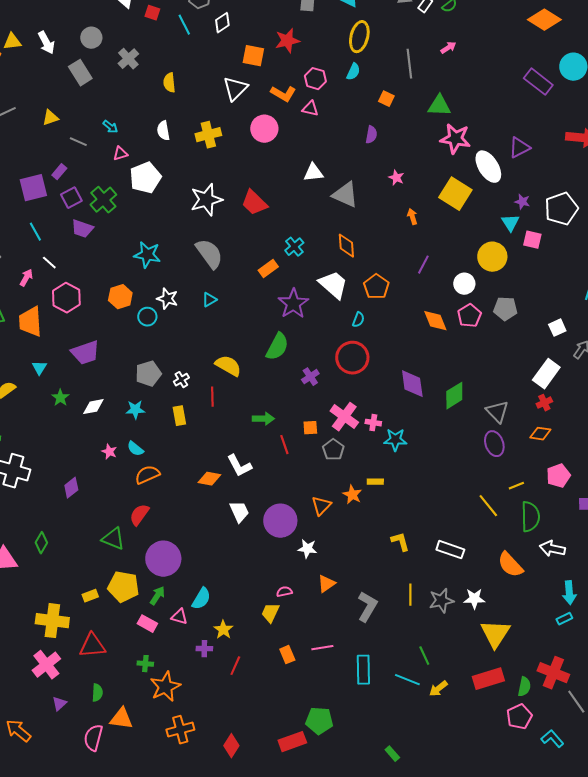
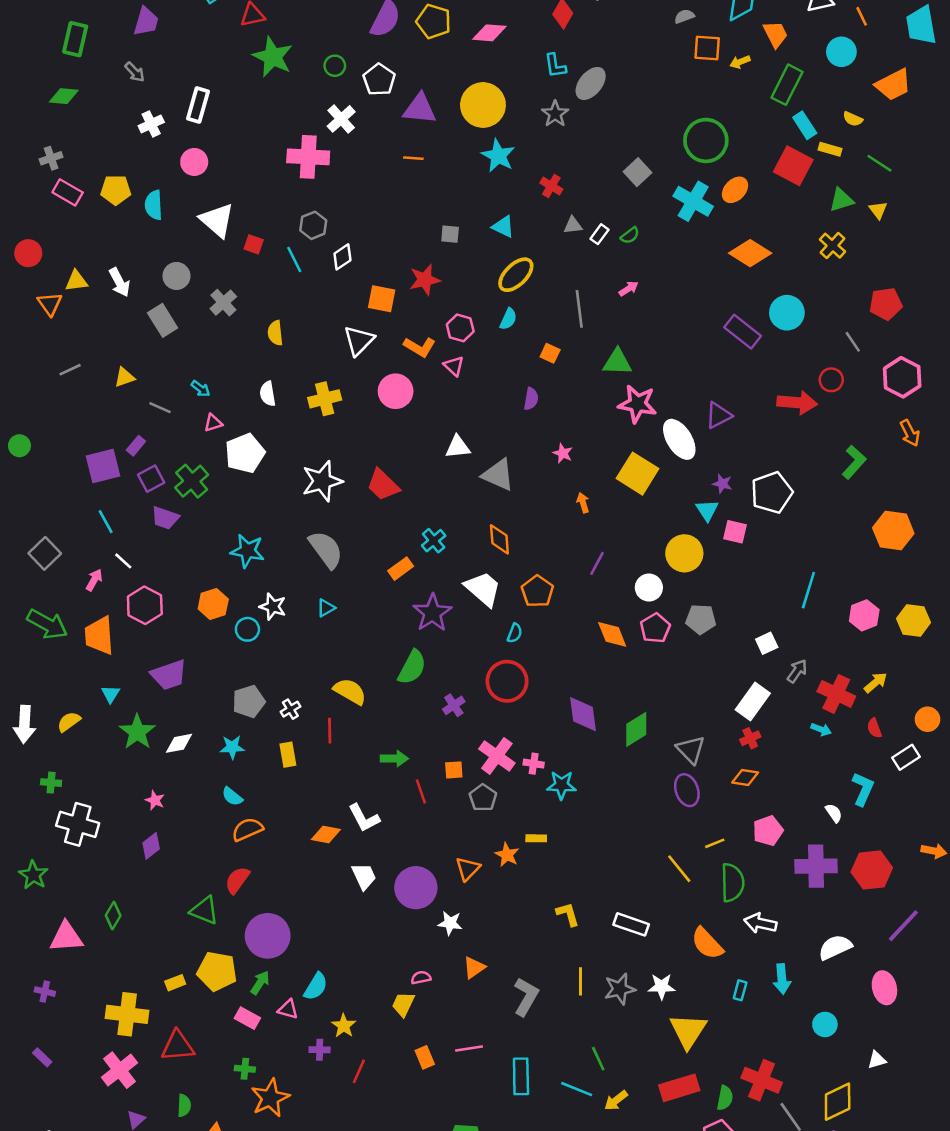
yellow ellipse: (359, 37) -> (516, 275), turned 32
pink triangle: (310, 109) -> (454, 366), turned 30
green star: (60, 398) -> (137, 732), size x1.6
pink star: (109, 452) -> (155, 800), moved
cyan rectangle: (564, 619) -> (740, 990), moved, turned -49

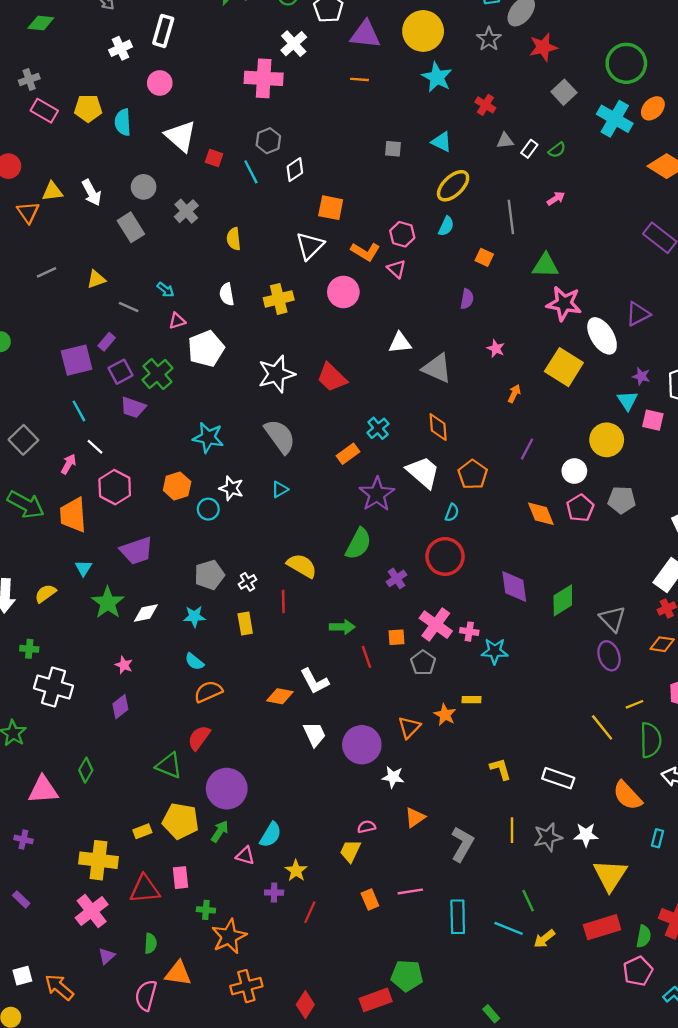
red star: (425, 280) -> (543, 47), moved
orange arrow: (583, 503) -> (514, 394), turned 42
pink rectangle: (247, 1018) -> (181, 878), moved, turned 55

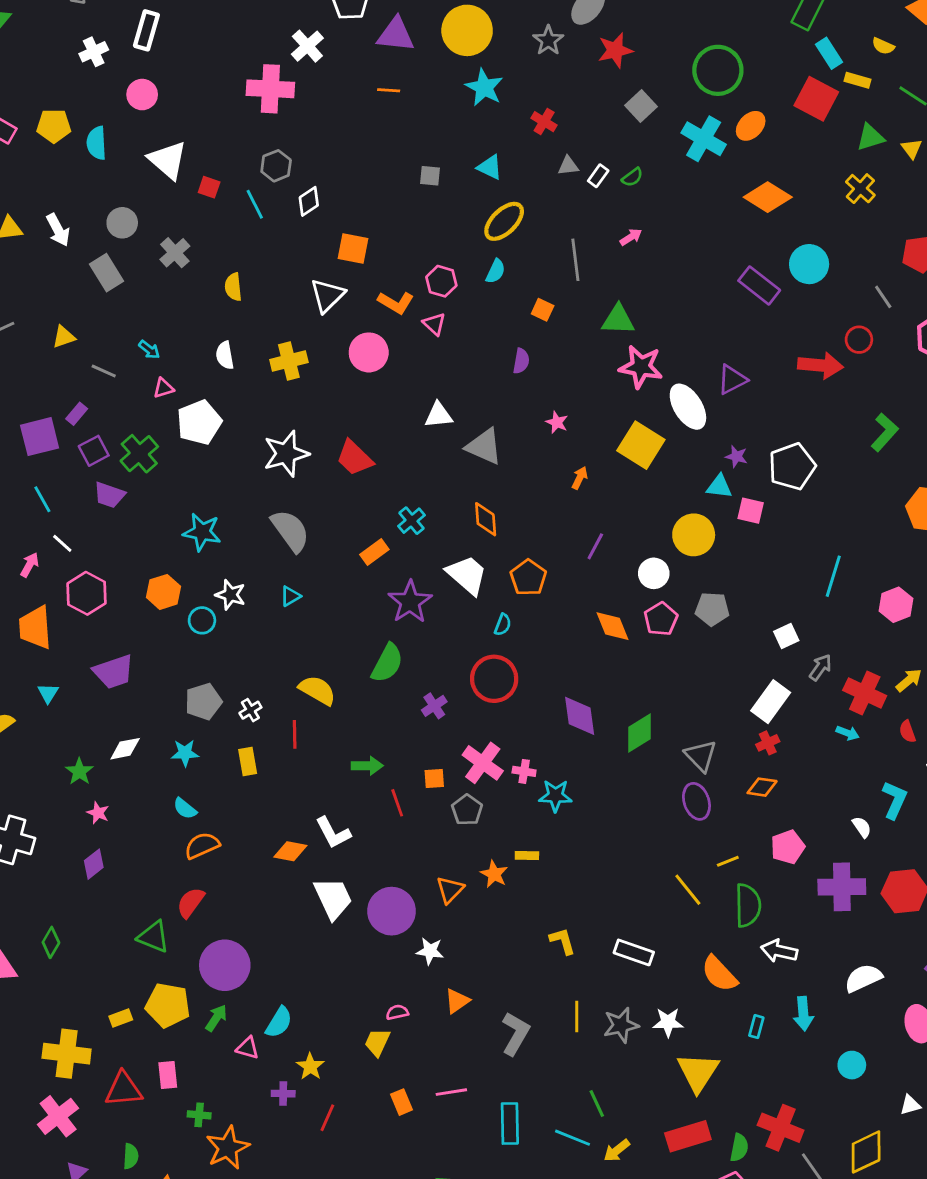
cyan triangle: (627, 401) -> (719, 486), turned -50
green star: (108, 603) -> (79, 771), moved, size x0.7
white trapezoid: (314, 734) -> (333, 898), size x1.4

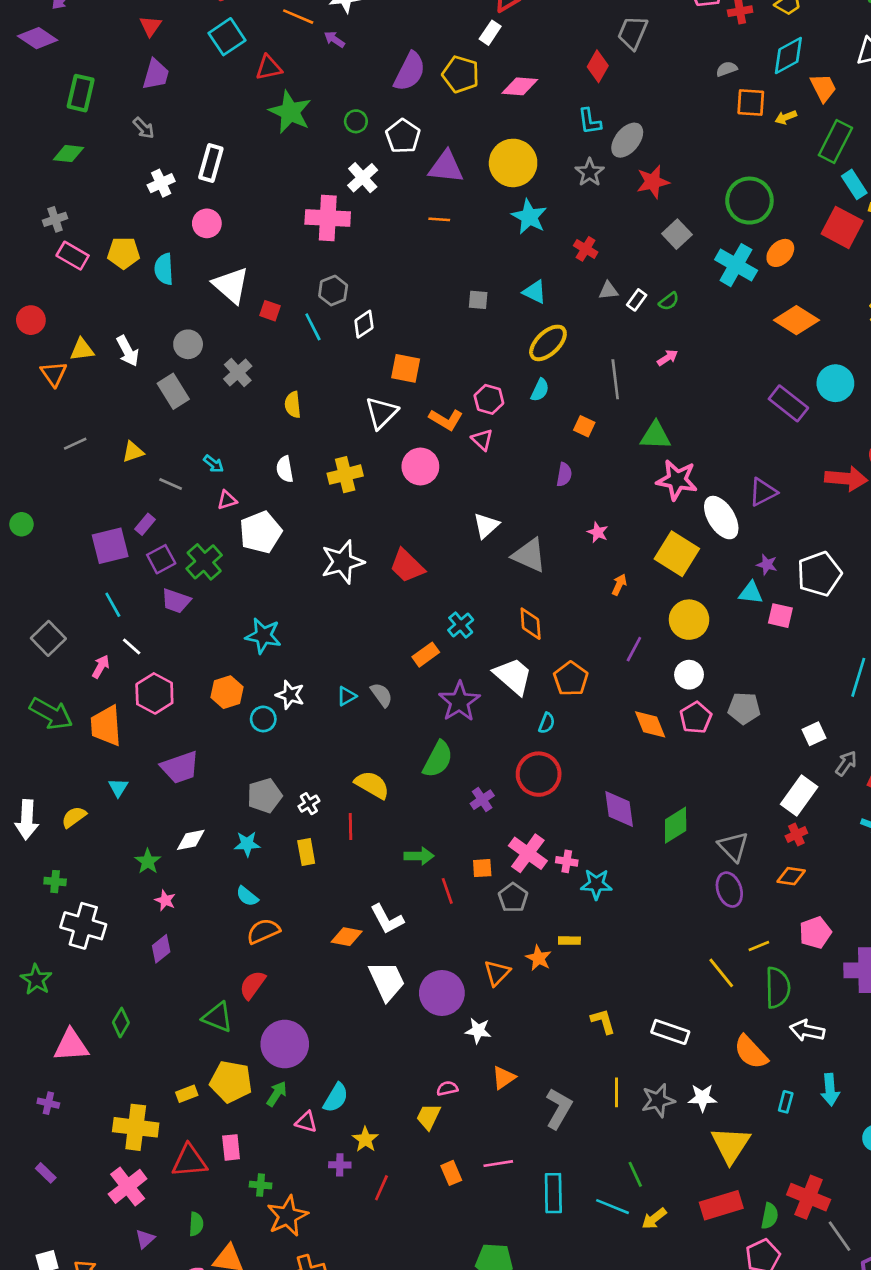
white triangle: (439, 415) -> (486, 526), turned -36
gray semicircle: (290, 531) -> (381, 695), moved, size x0.6
yellow circle: (694, 535) -> (689, 620), moved

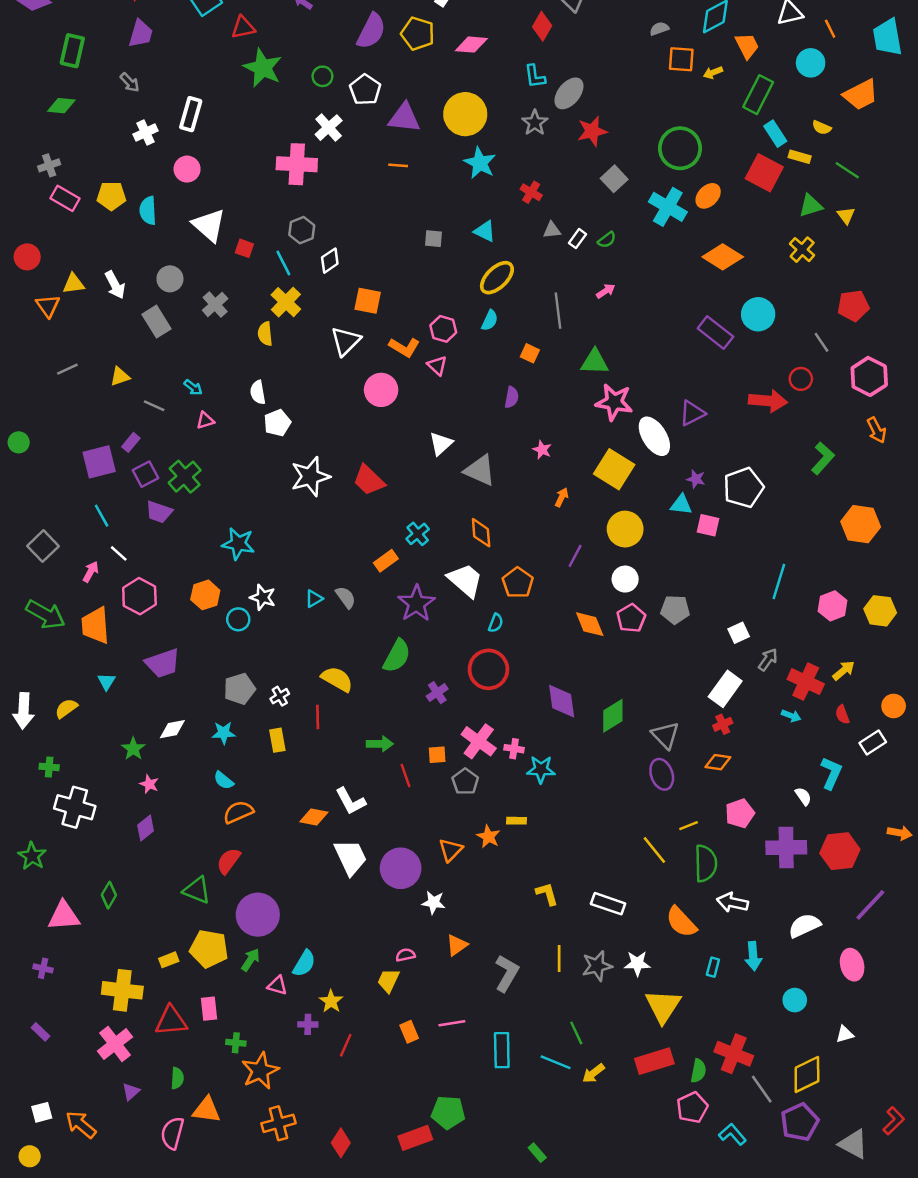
yellow cross: (345, 475) -> (286, 302), moved, turned -32
white pentagon: (261, 532) -> (277, 423), moved, size x0.7

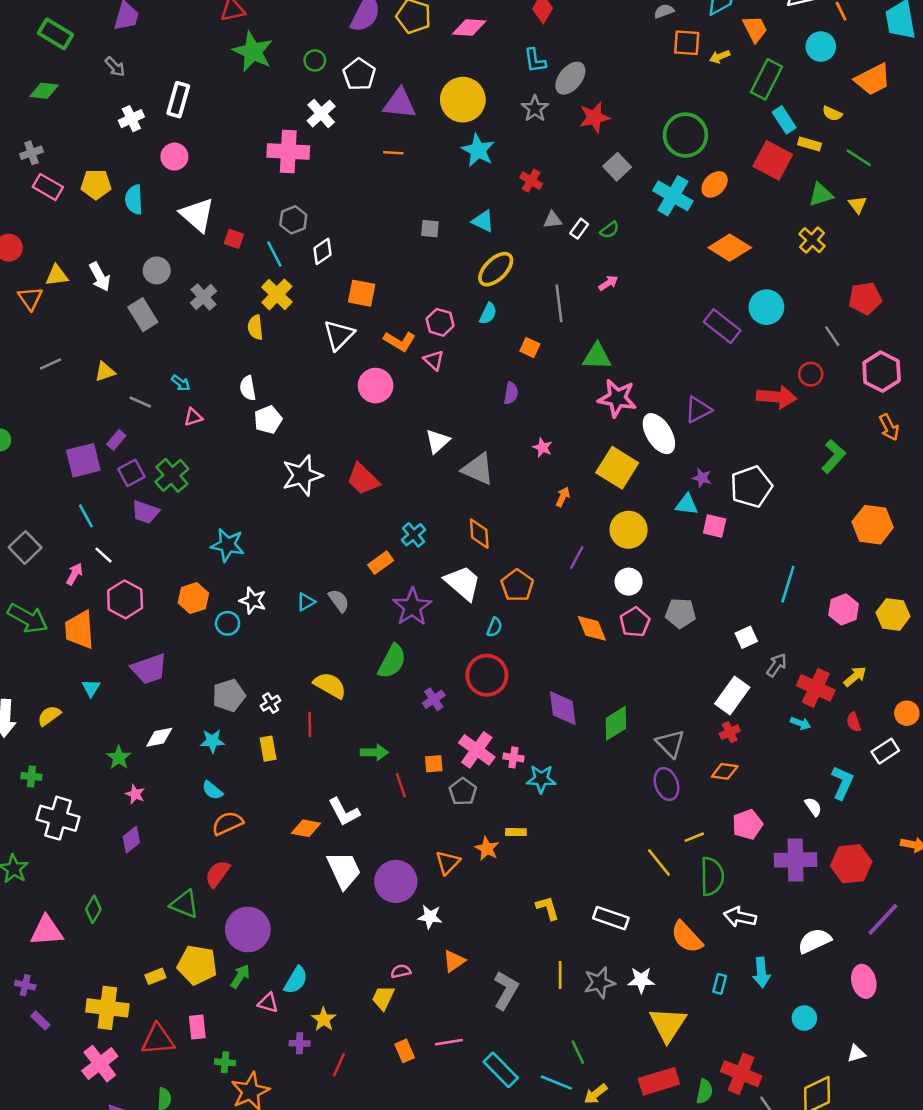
green rectangle: (72, 51) -> (55, 34), turned -72
purple rectangle: (41, 1032) -> (40, 1021), moved
cyan rectangle: (502, 1050) -> (501, 1070), turned -44

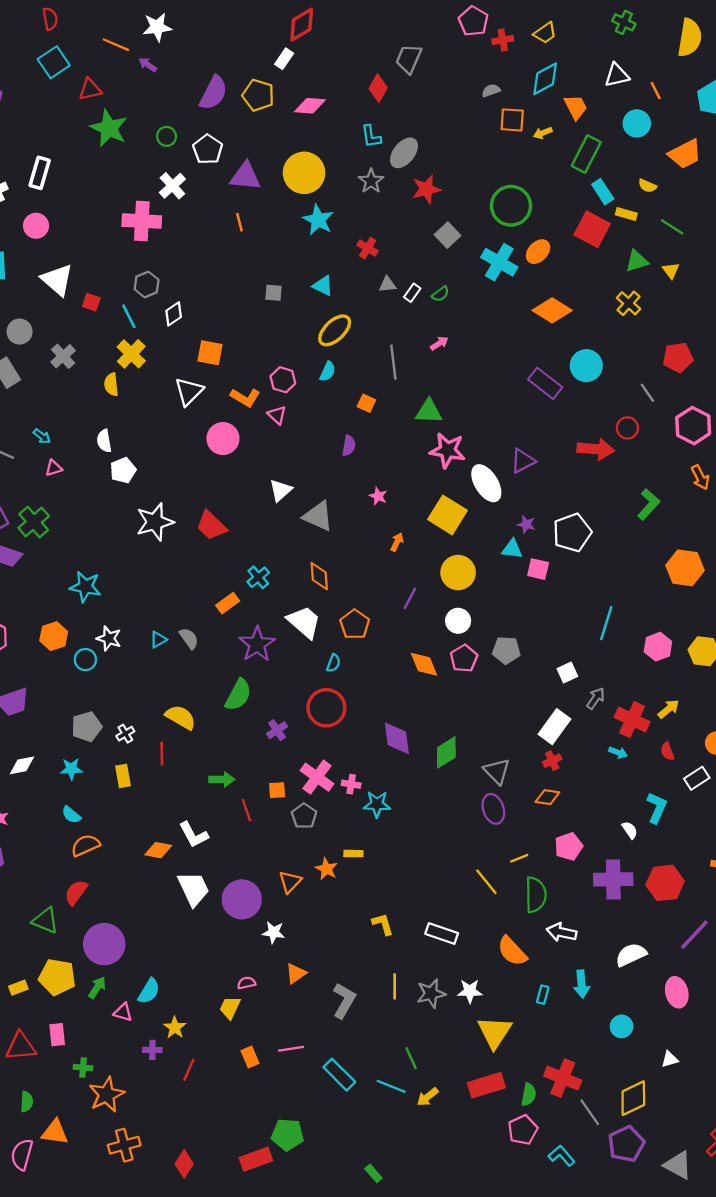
orange line: (393, 153) -> (239, 222), turned 72

